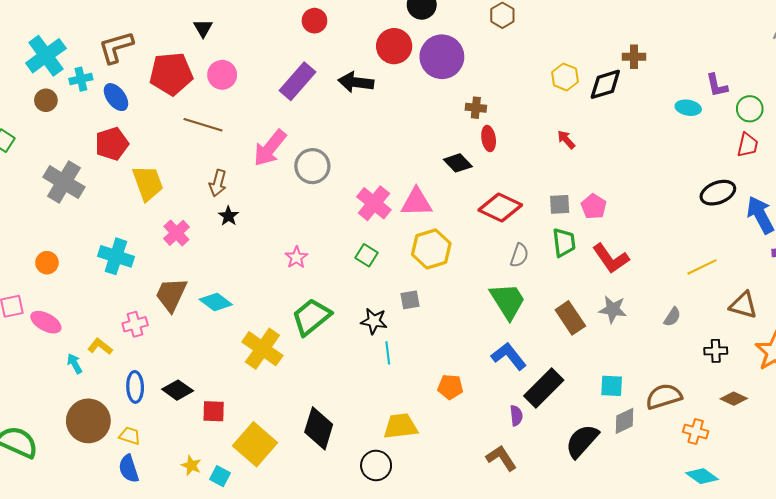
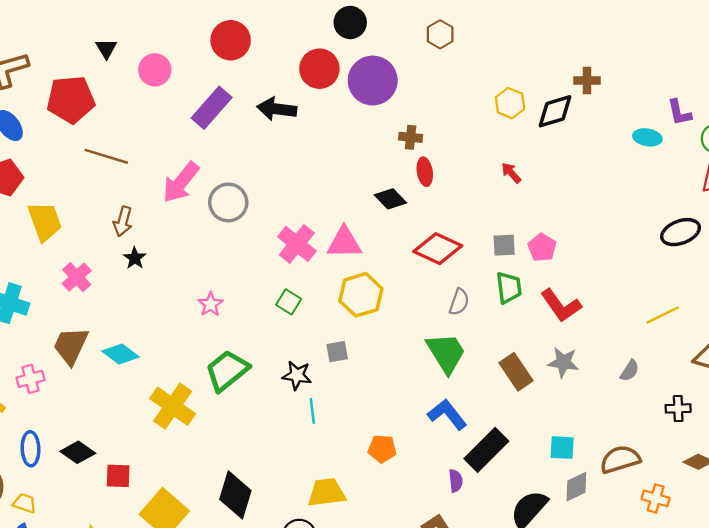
red circle: (314, 21) -> (231, 40), size x1.4
pink circle: (222, 75) -> (155, 70), moved

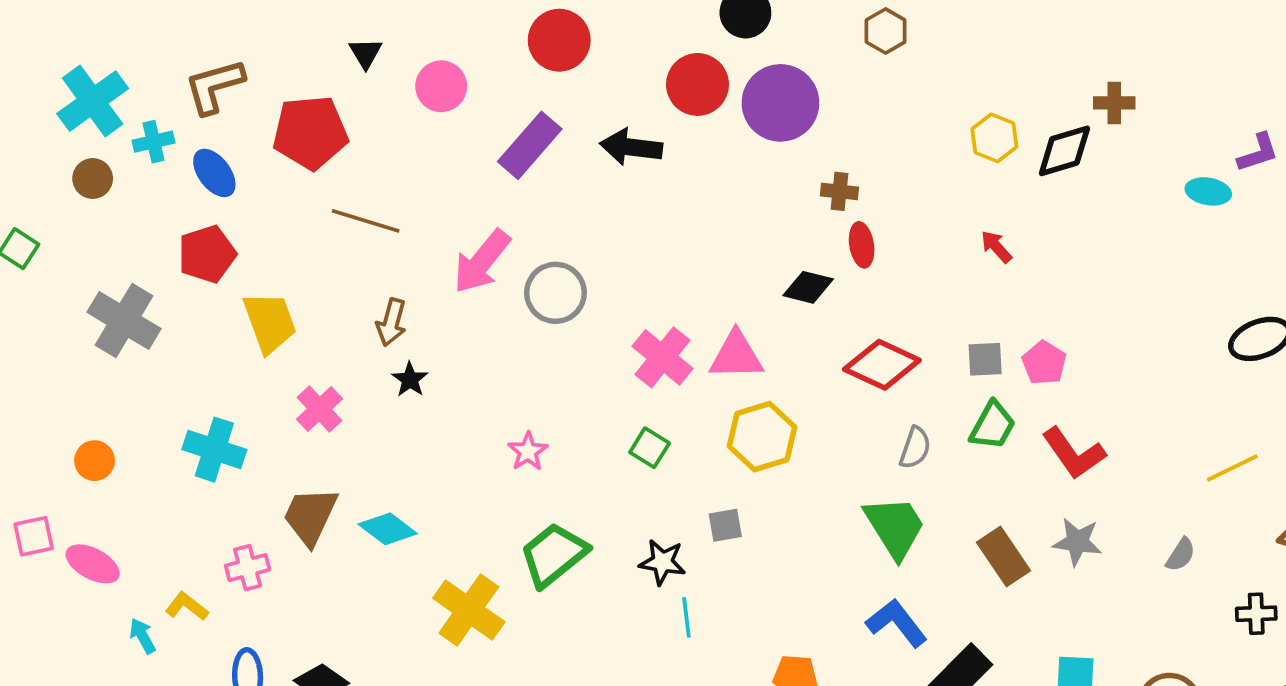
purple L-shape: (679, 112) -> (1258, 153), turned -96
black diamond: (390, 199) -> (808, 287), turned -32
green trapezoid: (509, 288) -> (993, 426), turned 36

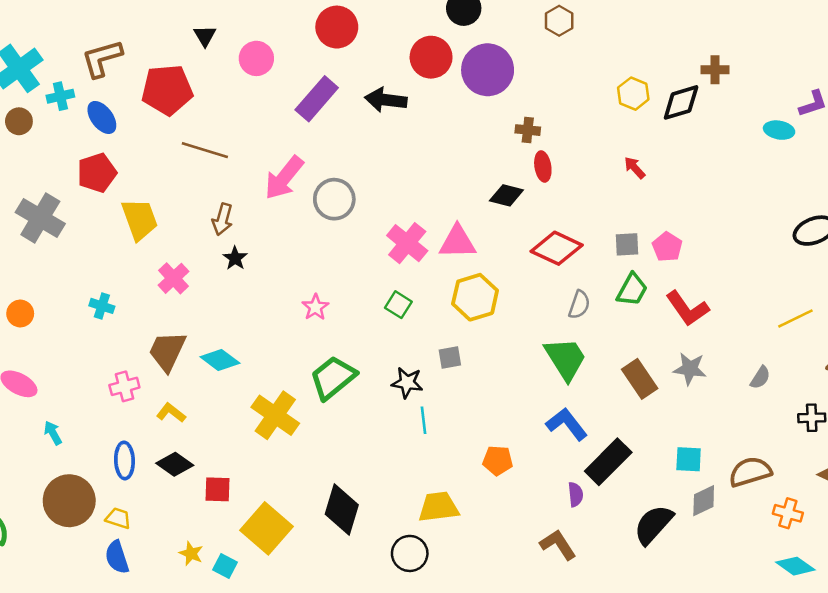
cyan cross: (214, 450) -> (102, 306), size x0.6
yellow L-shape: (187, 606) -> (171, 413), moved

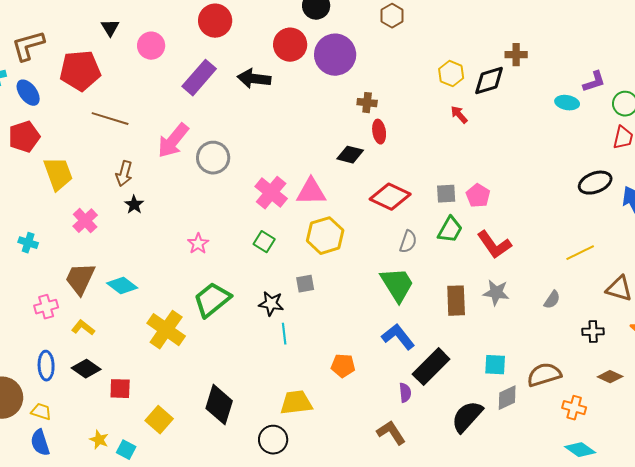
red arrow: (635, 168) -> (459, 115), moved
brown rectangle: (640, 379) -> (456, 301), turned 32
yellow square: (266, 528) -> (159, 420), size x0.7

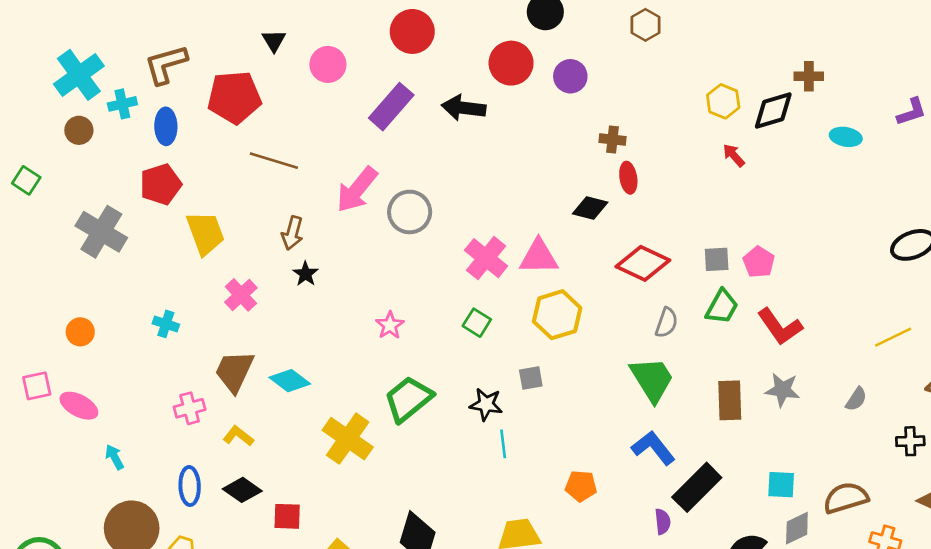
purple circle: (335, 55) -> (570, 76), size x0.6
blue ellipse: (28, 93) -> (166, 126), turned 36
cyan ellipse: (567, 103) -> (846, 137), moved

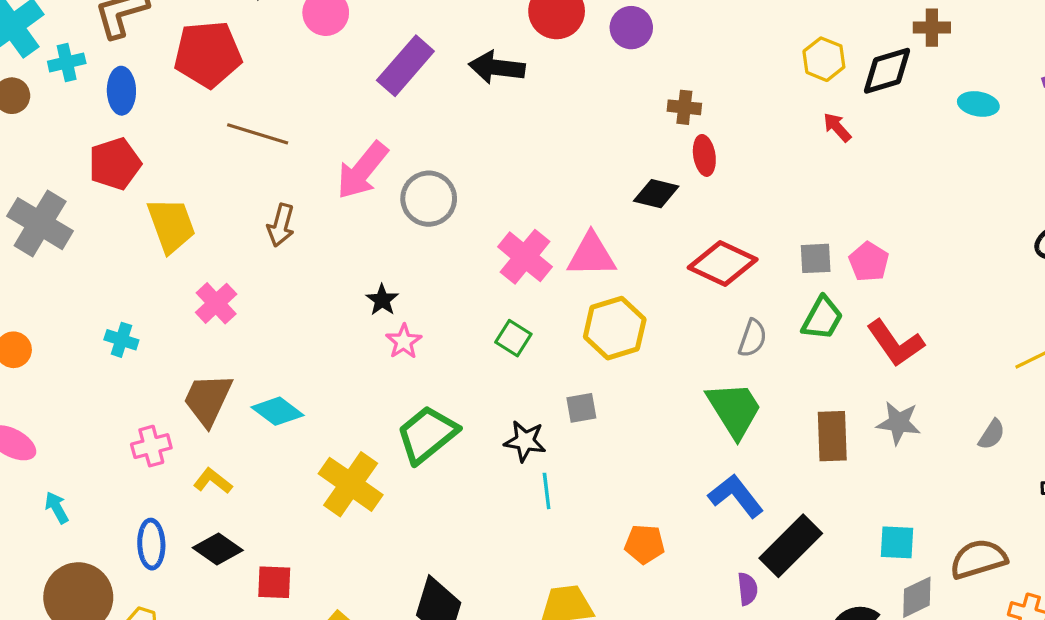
black star: (306, 274) -> (382, 300), moved

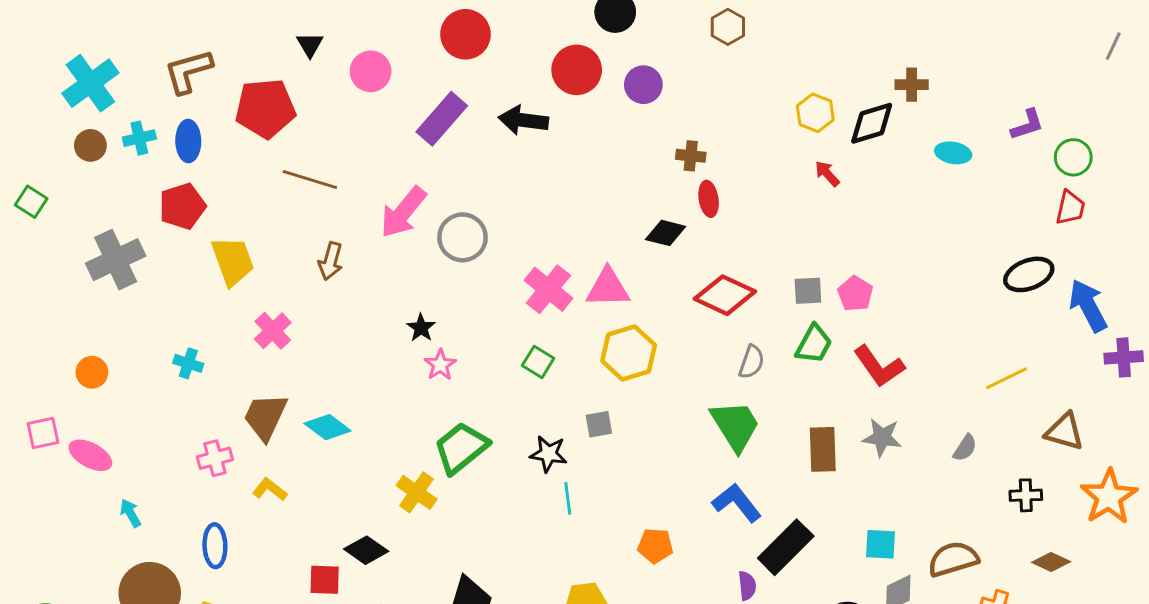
cyan cross: (67, 62) -> (139, 138), moved
gray cross: (40, 224) -> (116, 260), turned 34
yellow cross: (351, 484) -> (417, 492), moved, size x0.7
black diamond: (218, 549) -> (366, 550), moved

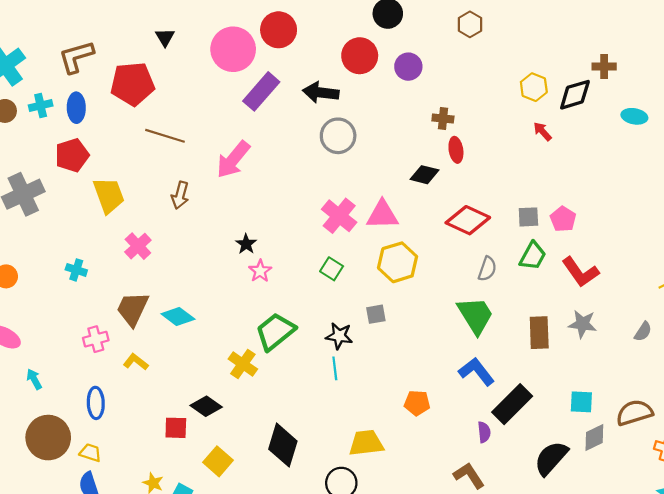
pink circle: (371, 71) -> (233, 49), moved, size x1.5
gray circle: (463, 237) -> (338, 136), moved
cyan line: (568, 498) -> (335, 368), moved

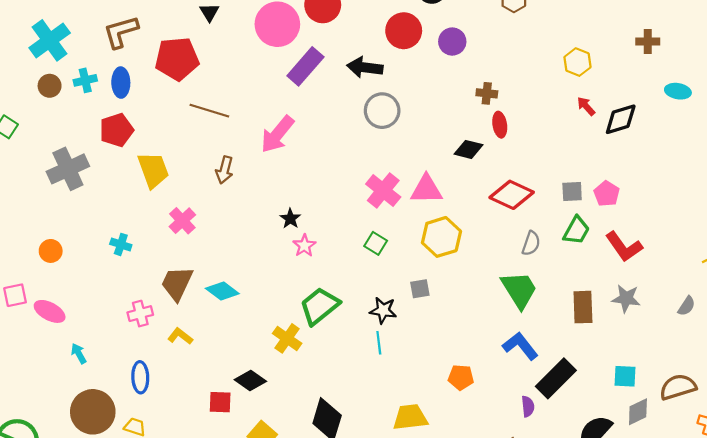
black diamond: (575, 95) -> (621, 119), moved

